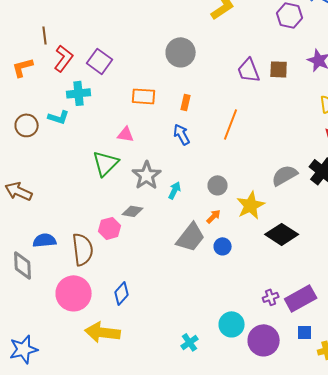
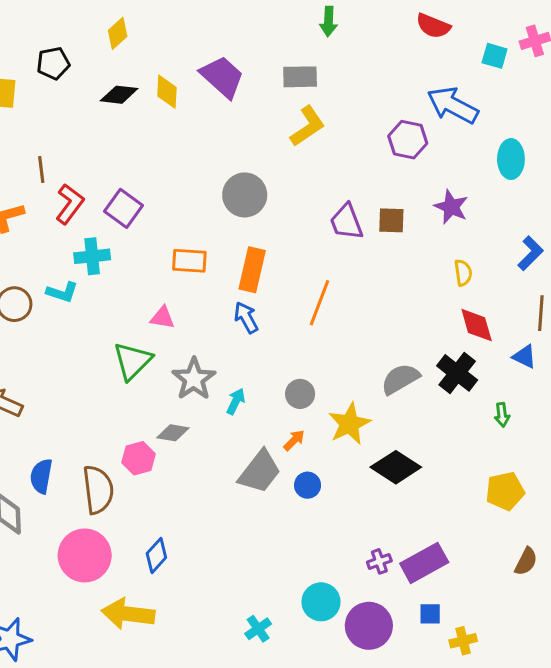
orange rectangle: (186, 102) -> (252, 270), size x1.8
blue semicircle: (45, 240) -> (41, 476), turned -75

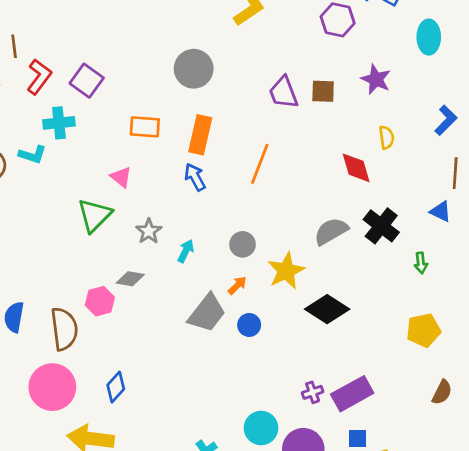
pink triangle: (162, 318) -> (121, 177), turned 30
red diamond: (477, 325) -> (356, 168), moved
gray star: (194, 379) -> (149, 231), size x0.7

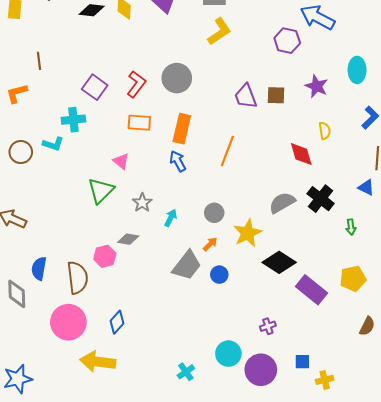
cyan ellipse: (429, 37) -> (357, 70), moved
red L-shape: (39, 77) -> (136, 84), moved
purple rectangle: (352, 394) -> (311, 290), moved, turned 68

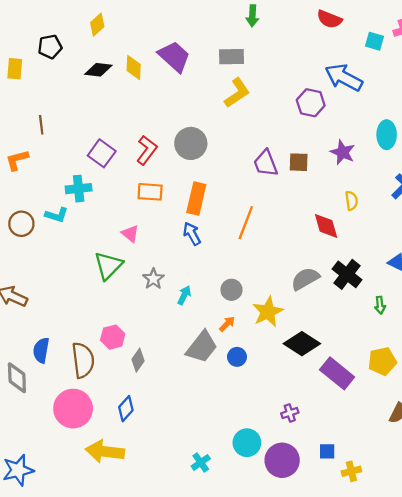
gray diamond: (128, 239) -> (138, 360), moved, turned -65

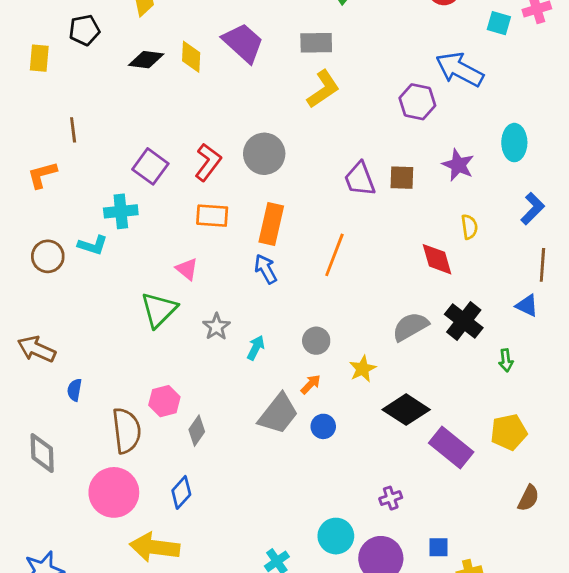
yellow star: (268, 312) -> (363, 369), size x0.7
blue semicircle: (41, 350) -> (74, 390), moved, size x0.7

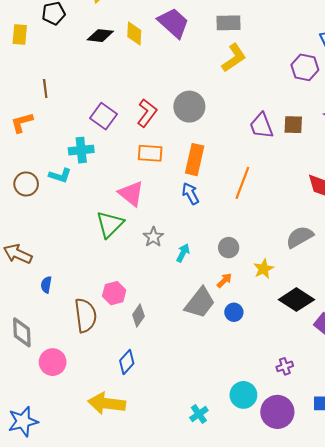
pink triangle: (187, 269) -> (131, 194), size x1.5
pink circle: (114, 492) -> (53, 362), moved, size x0.7

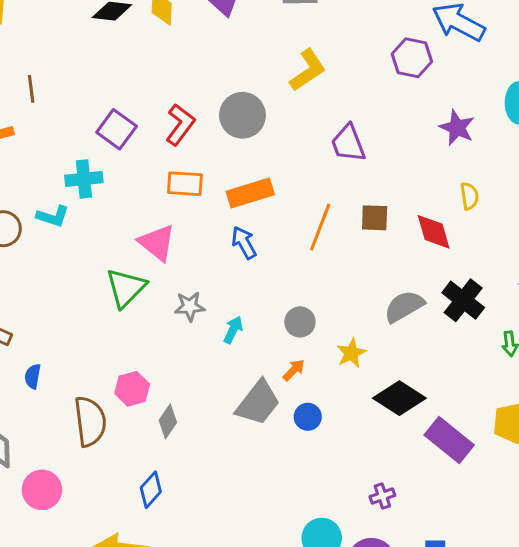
yellow L-shape: (234, 58) -> (308, 70), moved
brown square: (293, 125) -> (375, 218), moved
orange rectangle: (195, 160) -> (250, 193), turned 60
gray star: (153, 237) -> (190, 306), turned 30

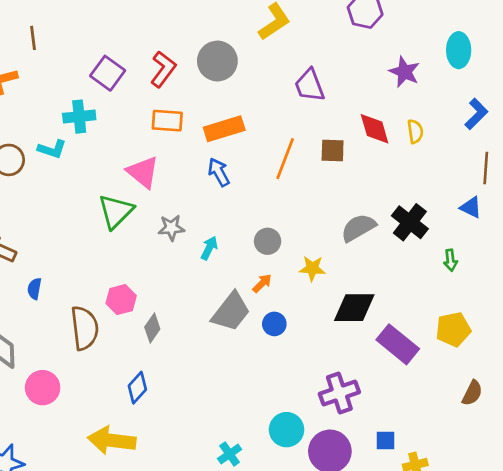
red diamond: (434, 232) -> (375, 129), moved
yellow star: (351, 353) -> (312, 268), turned 30
black diamond: (399, 398) -> (354, 308), turned -33
purple cross: (382, 496) -> (339, 393), size x1.8

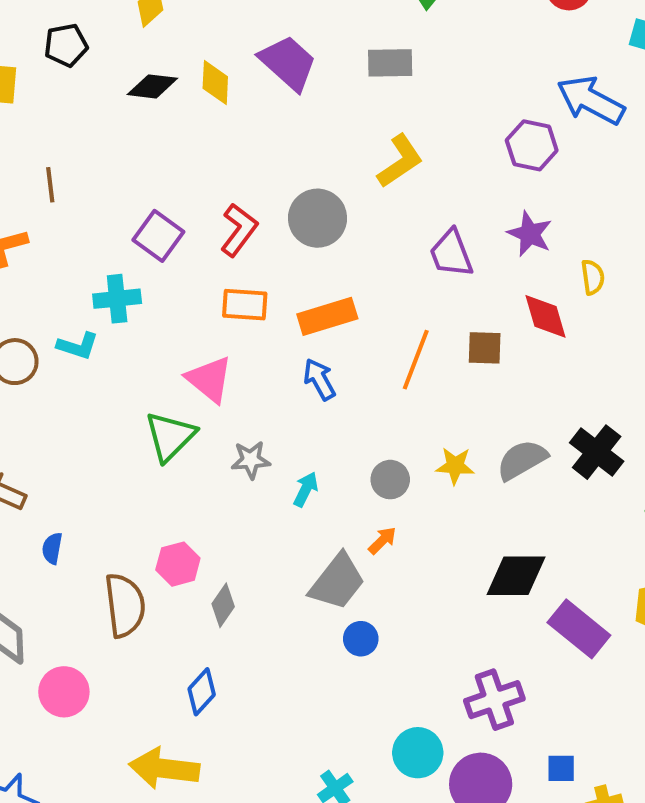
purple star: (404, 72) -> (530, 234), moved
yellow semicircle: (415, 131) -> (593, 277), moved
yellow star: (312, 268) -> (455, 466), moved
blue circle: (274, 324) -> (361, 639), moved

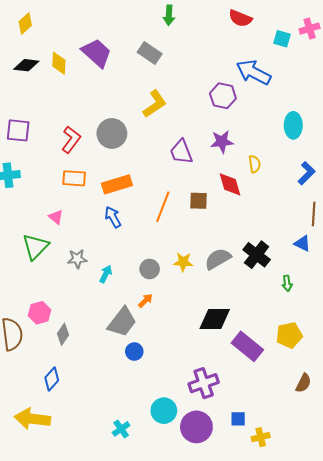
gray rectangle: (390, 63) -> (150, 53), turned 35
purple star: (530, 234) -> (222, 142), turned -30
purple square: (158, 236) -> (18, 130), moved, turned -30
pink triangle: (209, 379) -> (56, 217), size x0.6

